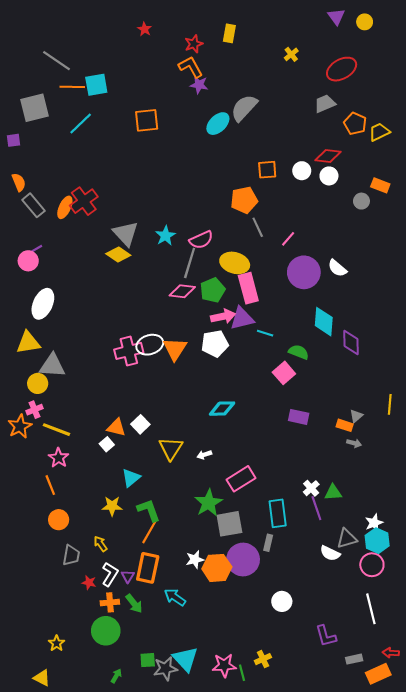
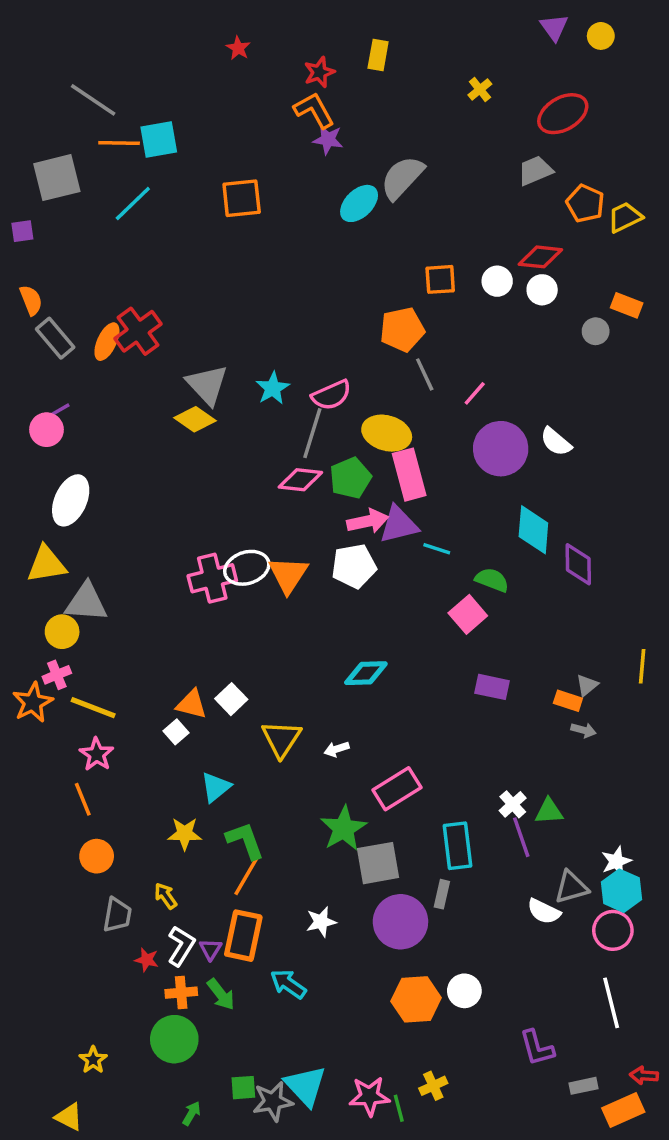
orange hexagon: (217, 568) -> (416, 999), moved

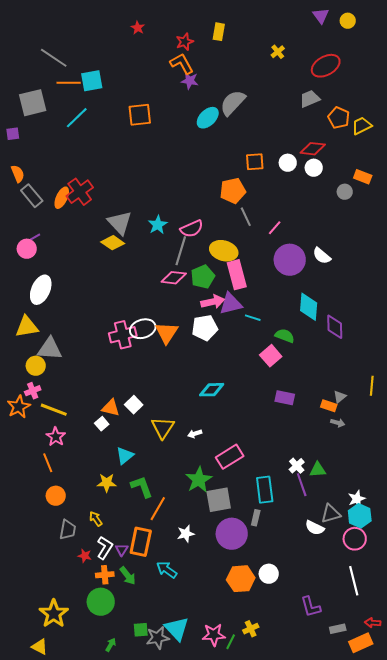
orange line: (247, 875) -> (158, 509), moved
yellow star: (93, 1060) -> (54, 614), size x1.8
green line: (399, 1108) -> (231, 642), turned 42

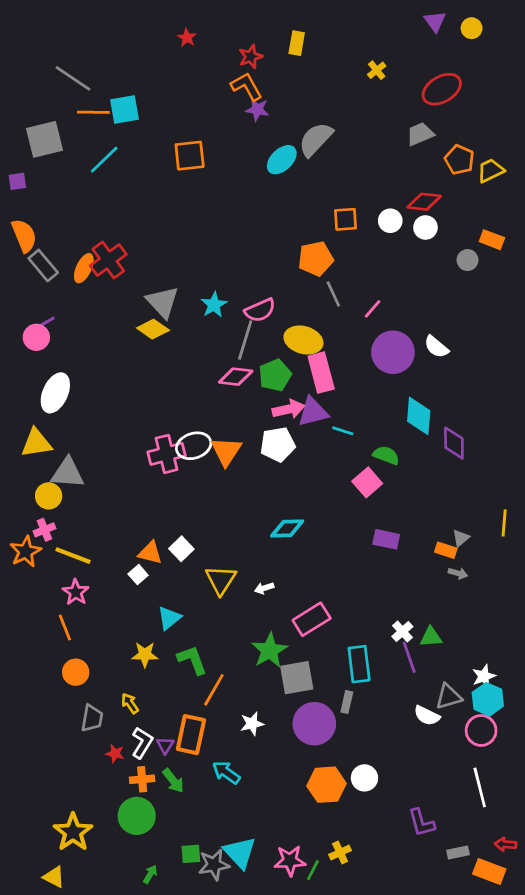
orange semicircle: (18, 174) -> (24, 236), size x1.4
orange rectangle: (361, 643) -> (489, 871), turned 45

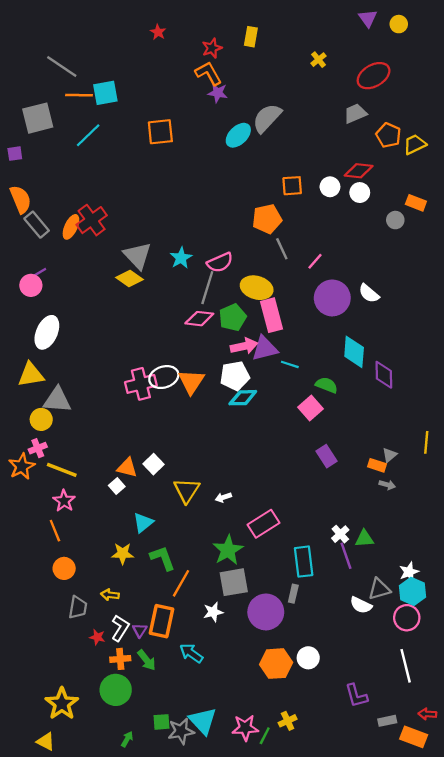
cyan diamond: (287, 528) -> (243, 398), moved
purple rectangle: (386, 539) -> (327, 456), turned 45
gray square: (297, 678) -> (234, 582), moved
yellow arrow: (130, 703) -> (110, 595), turned -48

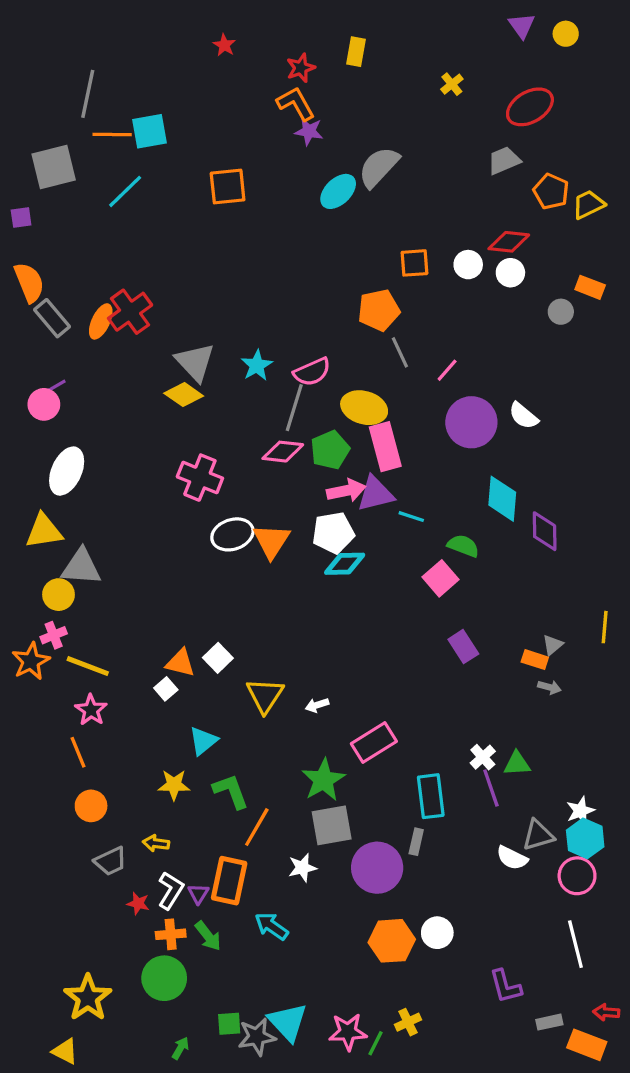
gray line: (62, 66) -> (88, 94), turned 68
pink cross: (141, 384) -> (200, 478), moved, turned 36
gray trapezoid: (78, 607) -> (111, 861), turned 55

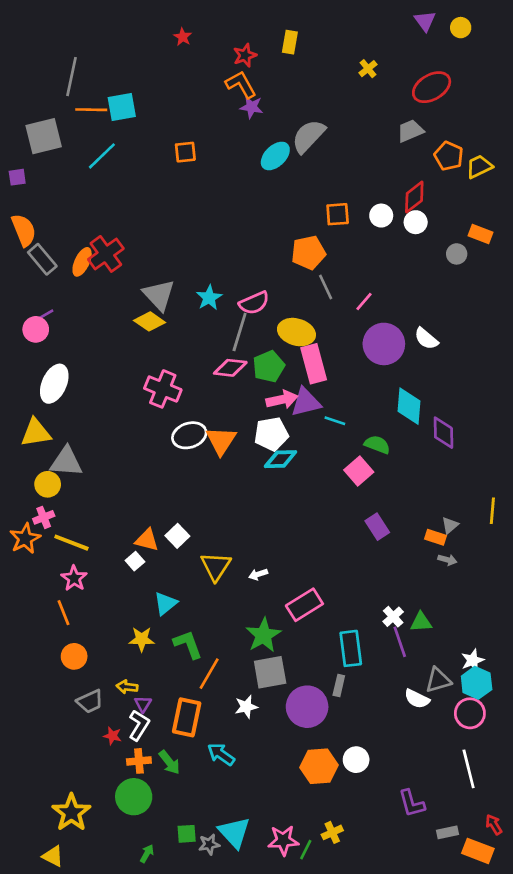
orange square: (228, 187) -> (185, 152), size x0.7
red diamond: (509, 242) -> (414, 197), turned -44
purple triangle: (198, 894) -> (143, 704), moved
red arrow: (606, 1012) -> (494, 825), turned 54
gray star: (257, 1037) -> (209, 844), size x0.7

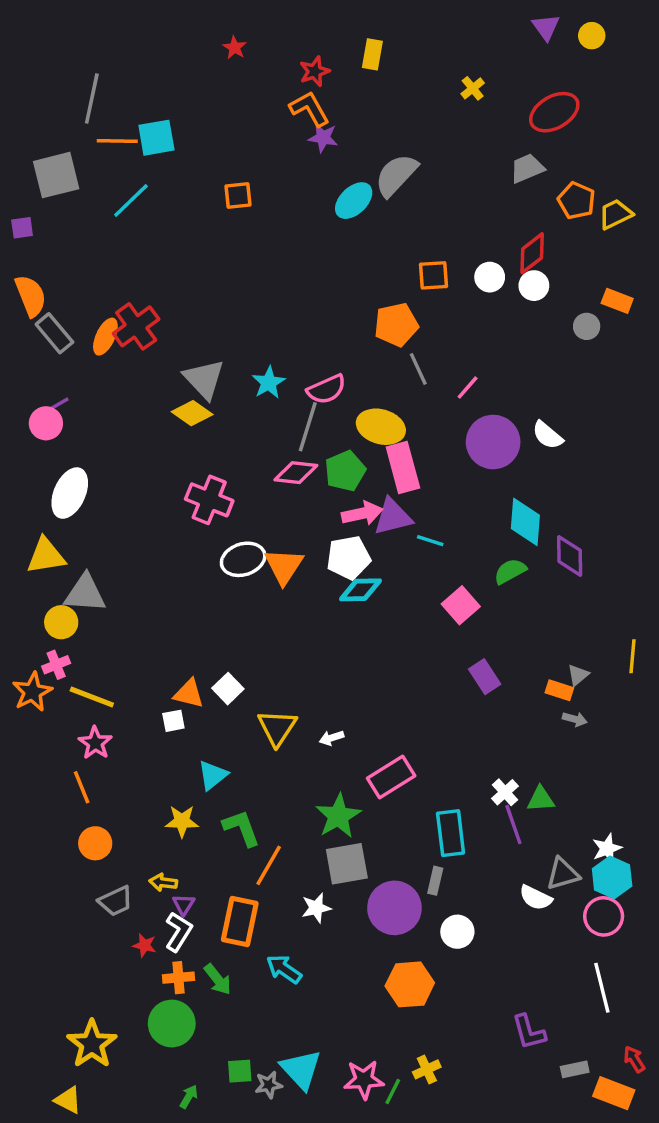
green semicircle: (377, 445) -> (510, 571), moved, turned -50
white square: (135, 561) -> (173, 721), turned 30
white circle: (356, 760) -> (457, 932), moved

